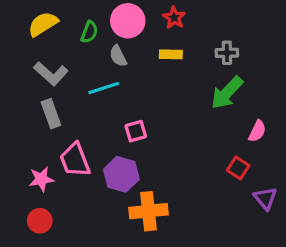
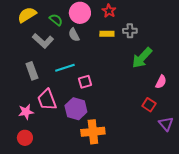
green semicircle: (89, 32) -> (56, 20), turned -72
gray cross: (227, 53) -> (130, 31), moved
gray L-shape: (51, 74) -> (43, 41), moved
cyan line: (104, 88) -> (65, 68), moved

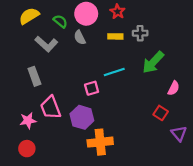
cyan line: (65, 68) -> (114, 72), moved

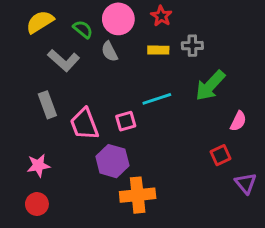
pink trapezoid: (51, 108) -> (84, 124), moved
red square: (161, 113) -> (221, 155), turned 32

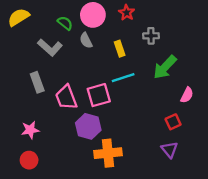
yellow semicircle: (40, 22) -> (19, 17), moved
yellow rectangle: (158, 50) -> (120, 49), moved, turned 70
pink square: (126, 121) -> (99, 95), size x1.5
purple triangle: (246, 183) -> (170, 150), moved

